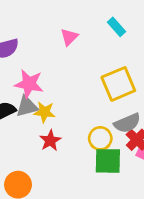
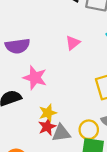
gray triangle: (27, 106) -> (61, 133), moved
yellow star: (44, 112) -> (48, 113), moved, turned -30

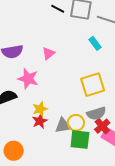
pink triangle: (73, 43) -> (48, 53), moved
gray triangle: (61, 133) -> (63, 126), moved

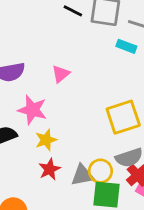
cyan rectangle: (95, 43) -> (126, 46), moved, turned -32
yellow star: (40, 109) -> (46, 140), moved

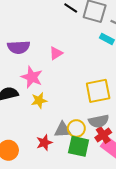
red star: (50, 169) -> (44, 143), moved

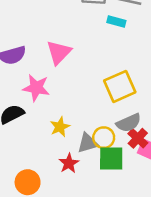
pink triangle: (56, 53) -> (59, 52), size x1.5
yellow star: (39, 100) -> (60, 127), moved

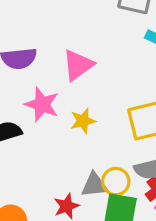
yellow star: (60, 127) -> (83, 121), moved

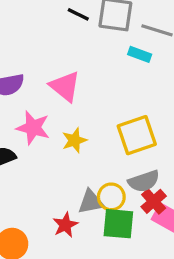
pink triangle: (78, 65) -> (65, 86), turned -40

